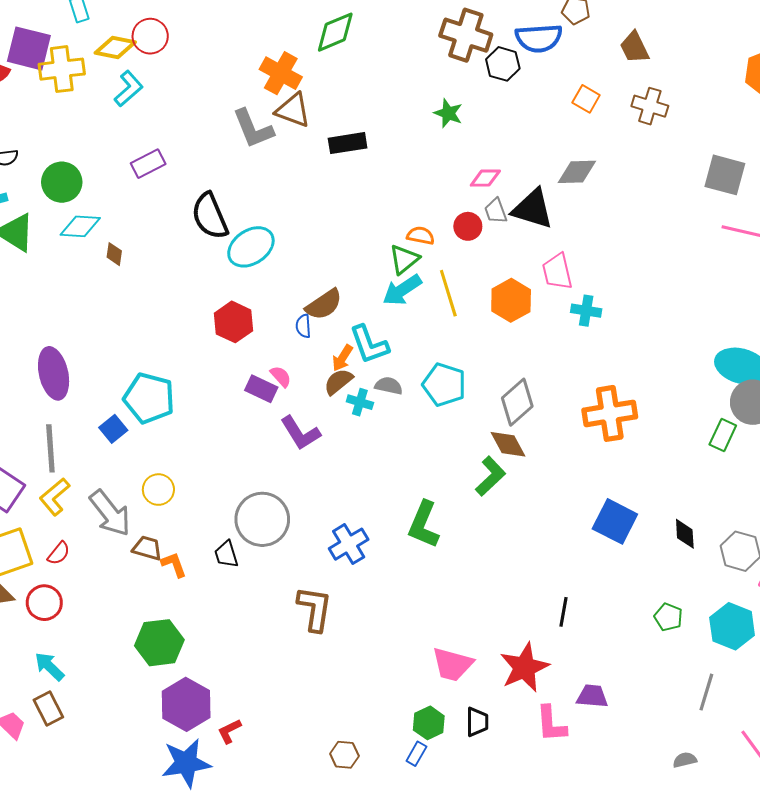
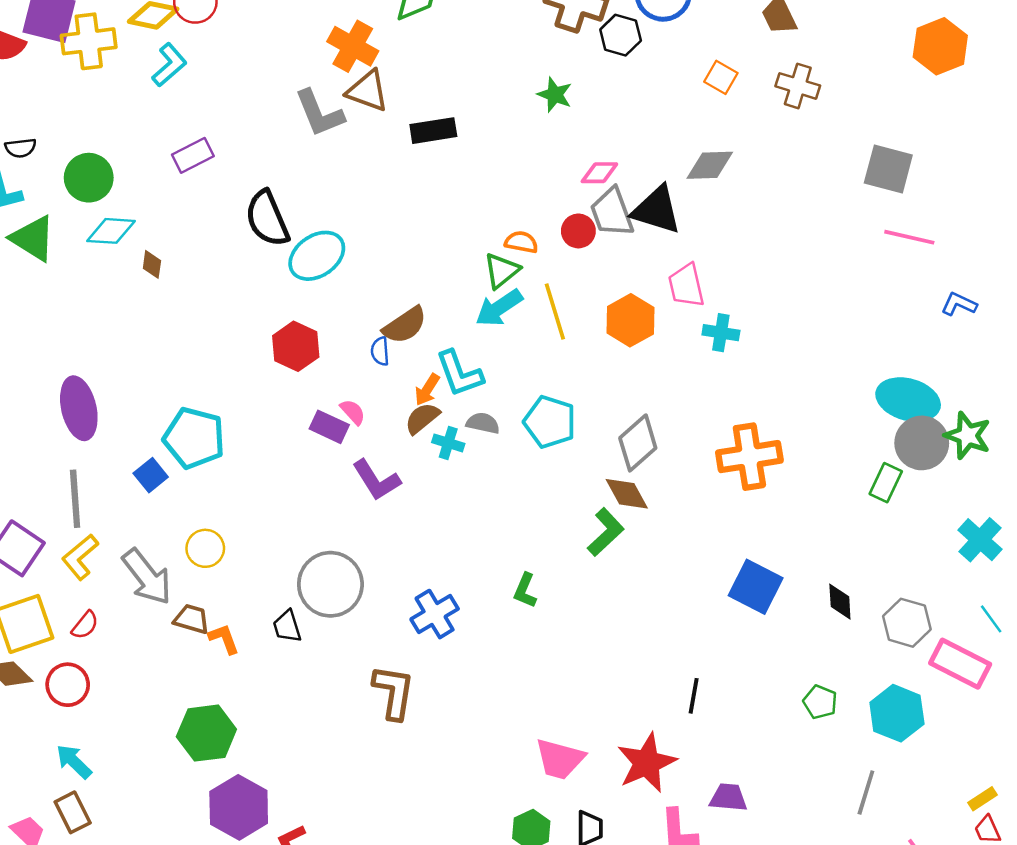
gray trapezoid: (496, 211) -> (612, 212), size x1.6
green L-shape: (424, 524) -> (525, 590), size x0.6

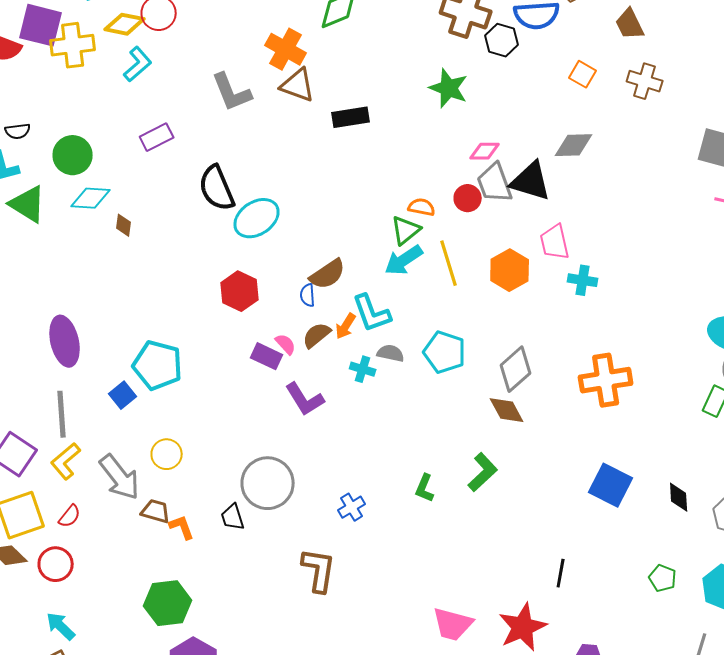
green star: (555, 95) -> (449, 88), size x1.4
gray L-shape: (319, 113) -> (232, 92), moved
brown semicircle: (422, 418) -> (317, 335), moved
green L-shape: (606, 532) -> (483, 472), moved
blue cross: (435, 614) -> (352, 507), size x0.7

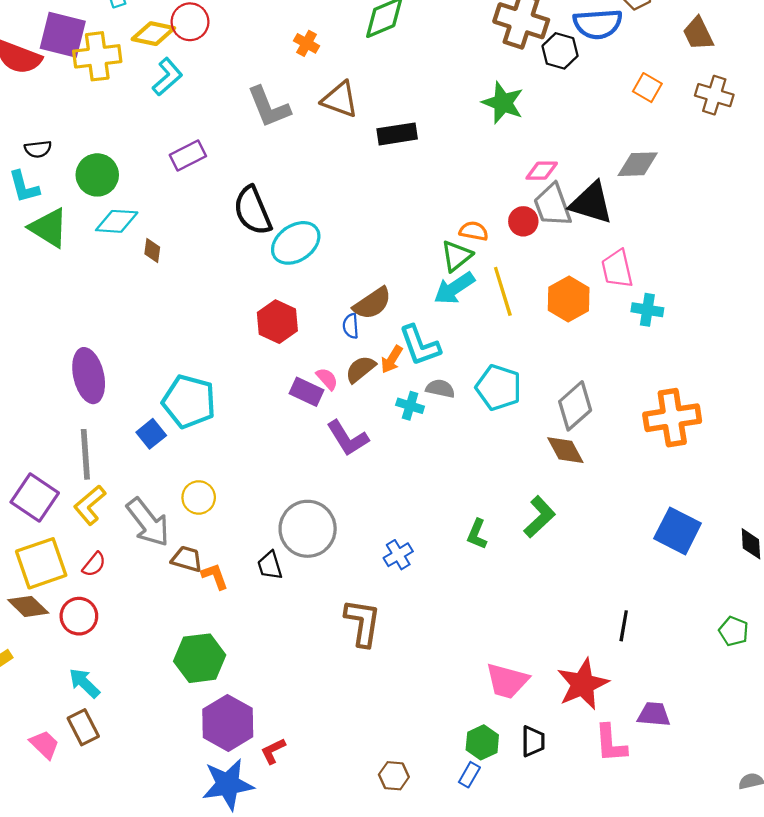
orange cross: (286, 49) -> (307, 43), moved, size x0.6

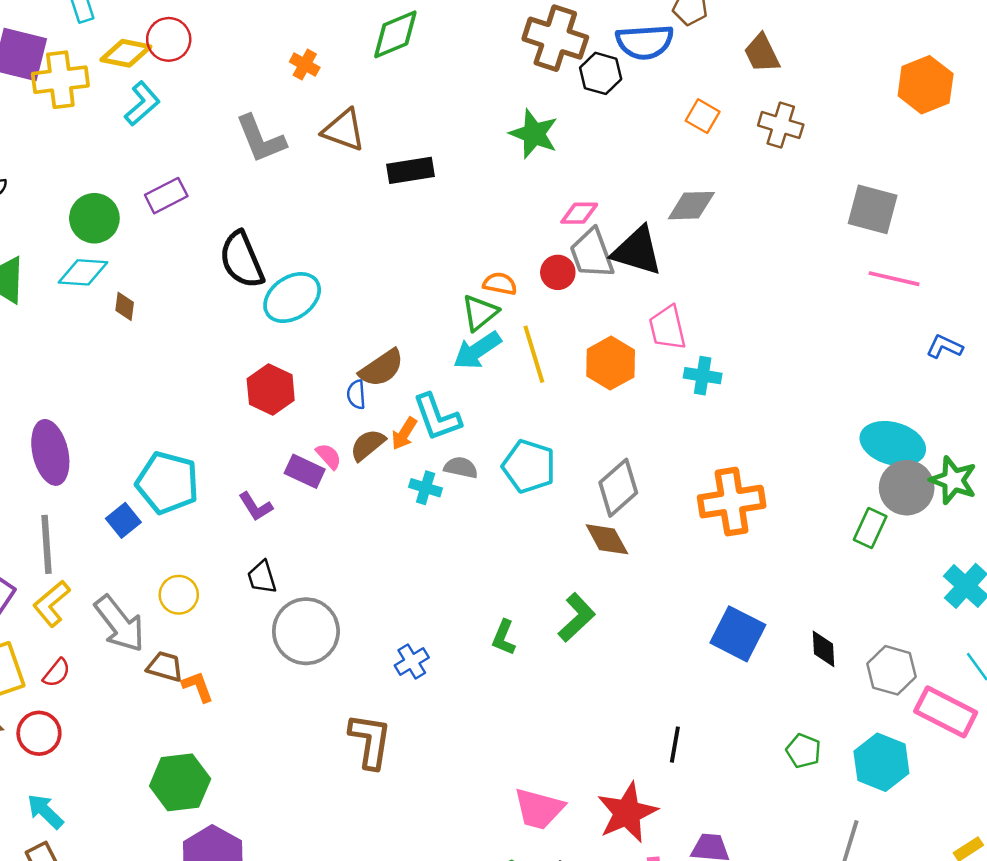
green circle: (97, 175) -> (94, 218), moved
purple L-shape: (348, 438) -> (256, 507), moved, size x0.7
black trapezoid: (270, 565) -> (262, 577), moved

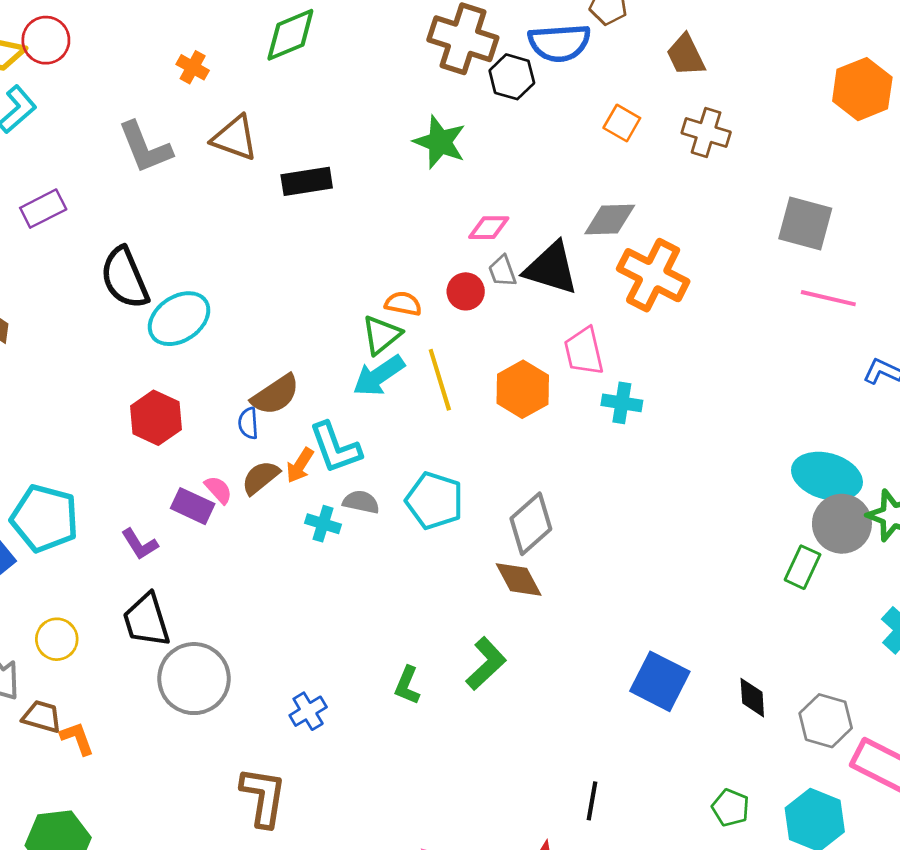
gray trapezoid: (592, 253) -> (502, 271), size x0.6
orange cross: (732, 502) -> (653, 275), moved, turned 36
black trapezoid: (262, 577) -> (146, 620), size x1.5

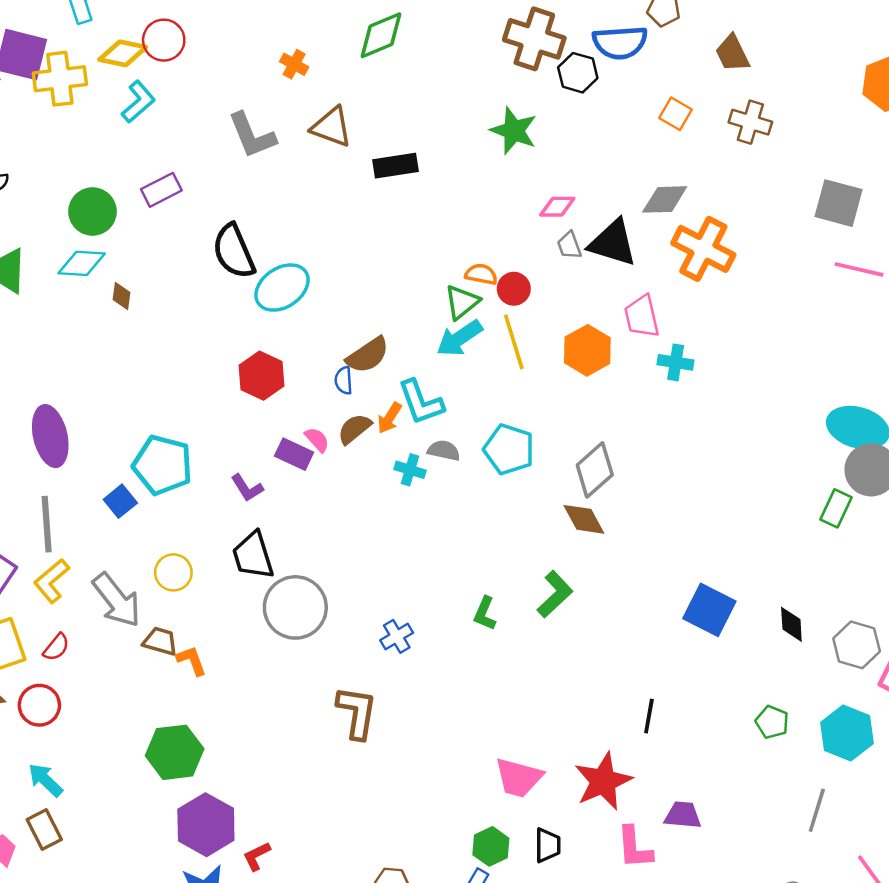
red circle: (466, 291) -> (514, 289), moved

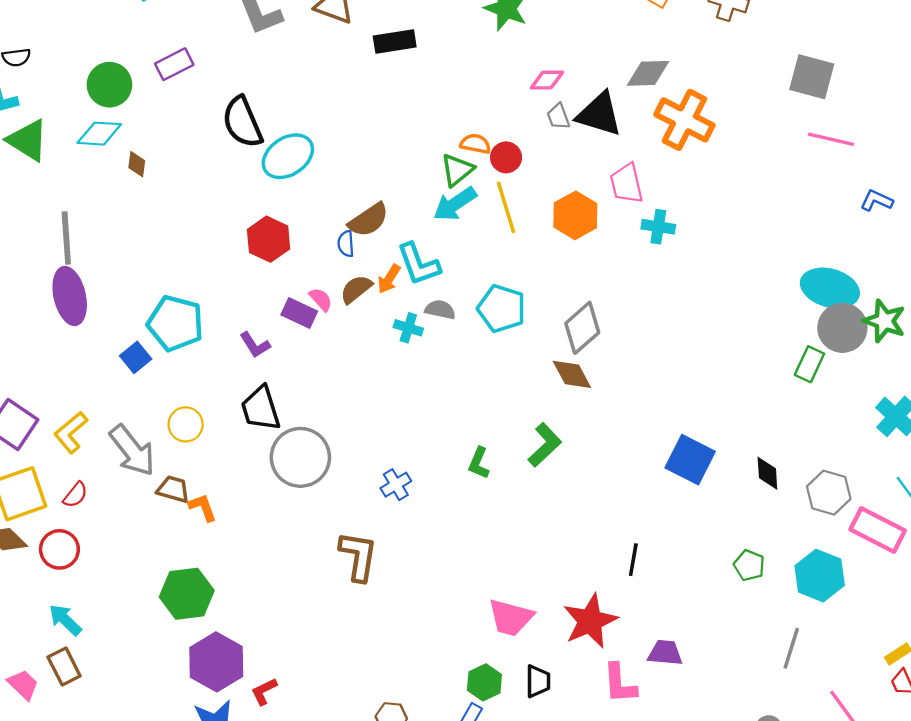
gray line: (47, 524) -> (66, 238), moved

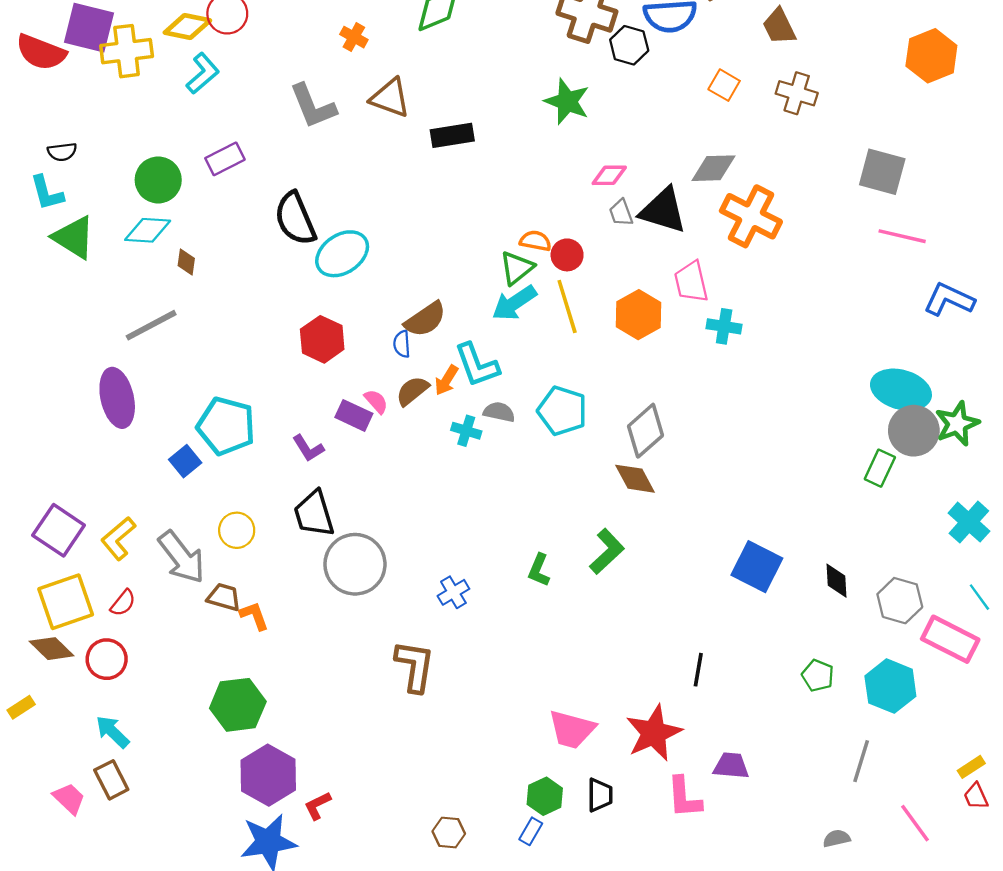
blue L-shape: (876, 201) -> (949, 299), size x1.5
gray line: (66, 238) -> (151, 325), moved, turned 66
green star: (884, 321) -> (957, 424), turned 30

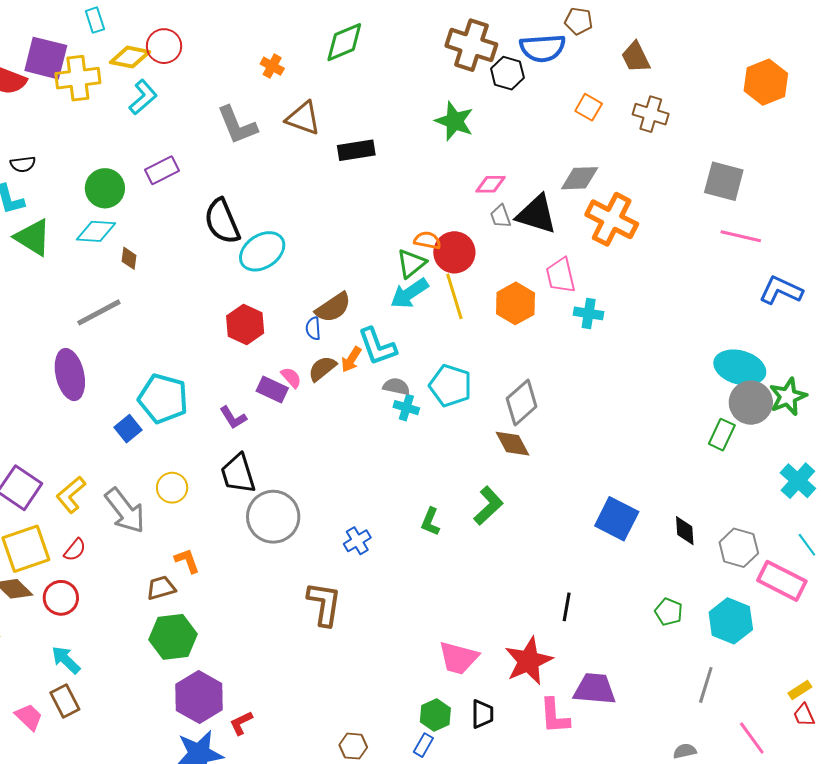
red circle: (567, 255) -> (454, 252), size x1.5
cyan cross: (466, 431) -> (406, 408), moved
brown trapezoid: (224, 597) -> (161, 588), moved, turned -32
purple trapezoid: (731, 766) -> (595, 689), size x1.4

